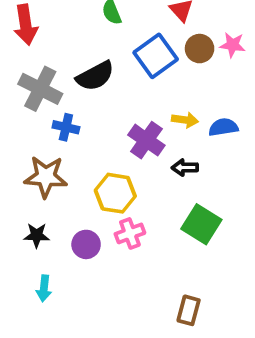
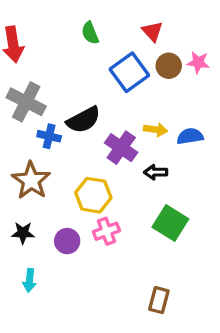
black semicircle: (95, 76) -> (84, 120), moved
brown star: (46, 177) -> (31, 180), turned 30

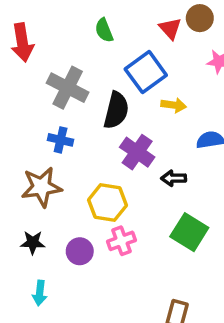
brown circle: (169, 66) -> (200, 18), moved
gray cross: (26, 102) -> (68, 88), moved
black semicircle: (84, 120) -> (116, 110), moved, turned -48
yellow arrow: (156, 130) -> (174, 105), moved
brown star: (31, 180) -> (41, 187), turned 30

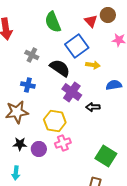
green semicircle: (104, 30) -> (53, 22), size x1.5
gray cross: (68, 88) -> (32, 55), size x0.6
black semicircle: (116, 110) -> (60, 68), turned -70
green square: (189, 232) -> (106, 156), moved
black star: (33, 243) -> (20, 144), moved

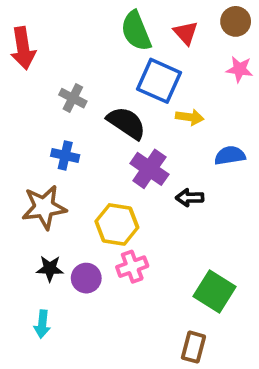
brown circle: (108, 15) -> (236, 21), moved
green semicircle: (53, 22) -> (136, 31), moved
blue square: (77, 46) -> (159, 81), turned -30

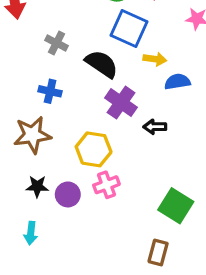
blue semicircle: (230, 155) -> (177, 82), moved

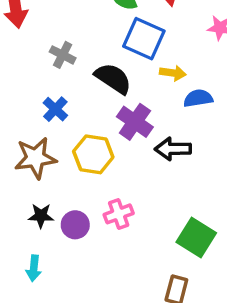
blue cross: (50, 91) -> (55, 109), turned 30
black arrow: (155, 127) -> (173, 149), size x1.4
yellow hexagon: (94, 149) -> (93, 154), moved

